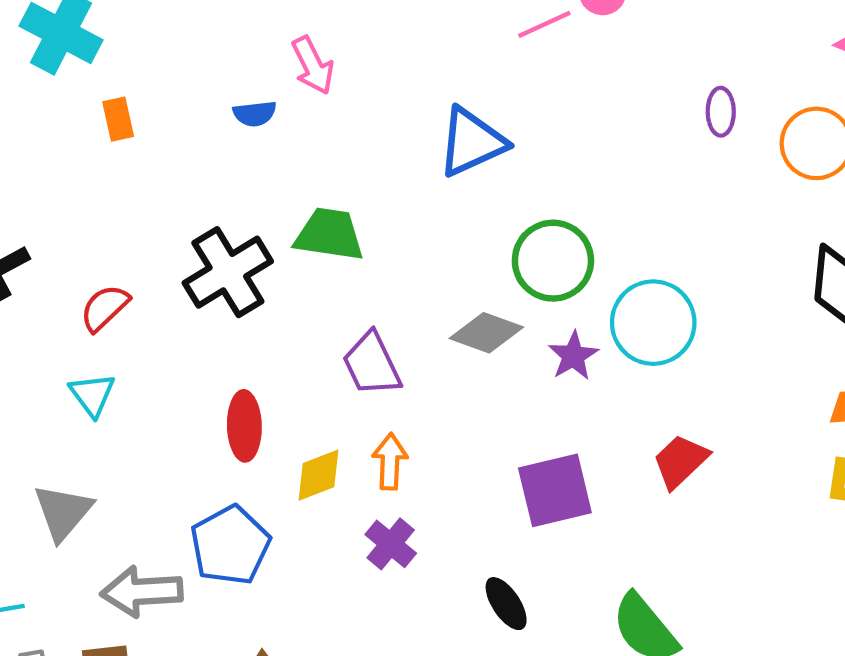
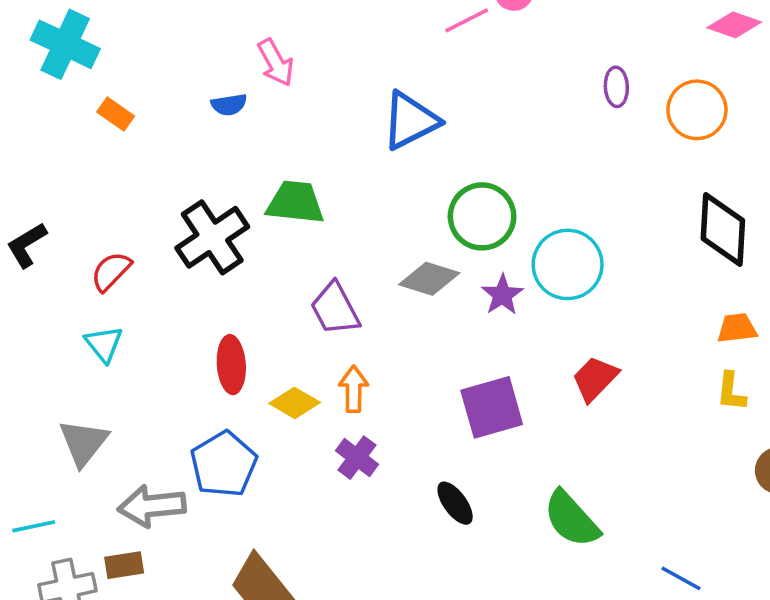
orange rectangle: (118, 119) -> (116, 114), turned -40
yellow diamond: (319, 475) -> (295, 403), turned 54

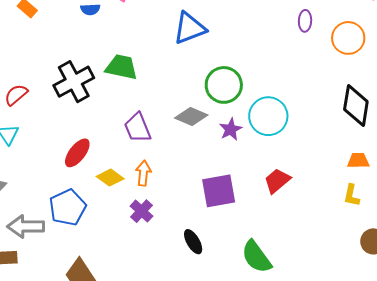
red ellipse: (231, 365) -> (77, 153), turned 36

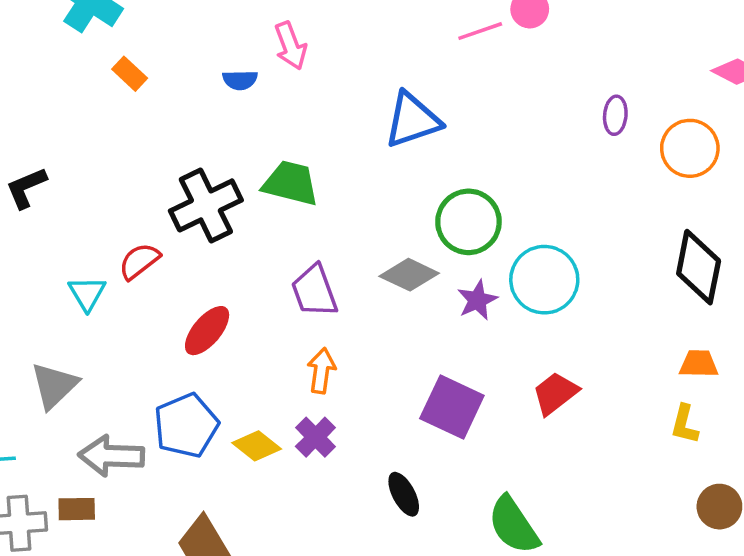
red semicircle: (16, 95) -> (139, 261), moved
yellow diamond: (110, 178) -> (257, 446), moved
purple square: (219, 191) -> (452, 407), turned 33

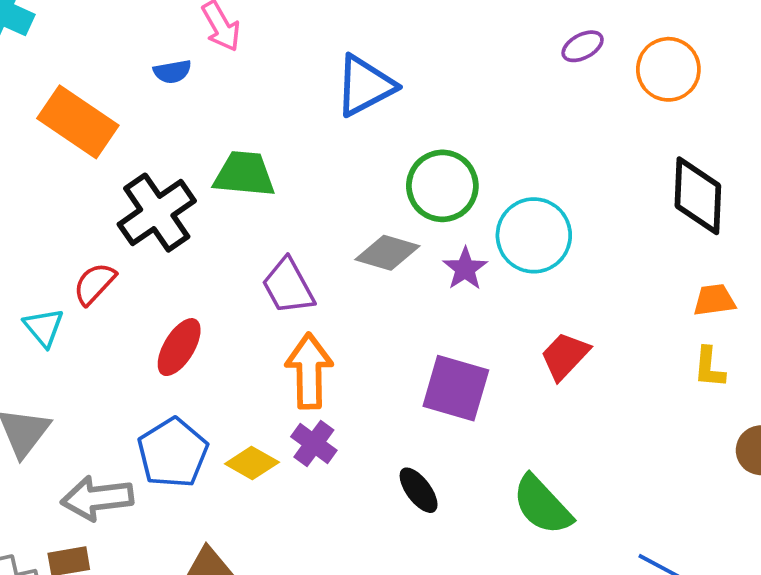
orange rectangle: (130, 74) -> (78, 122), moved, size x2.0
purple ellipse: (615, 115) -> (583, 46), turned 66
orange arrow: (321, 371) -> (309, 371), size x1.5

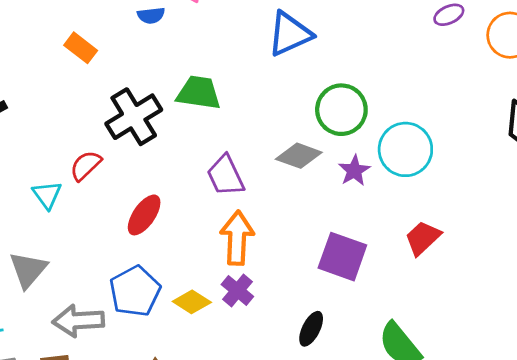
orange rectangle: (78, 122) -> (81, 48), size x0.6
black ellipse: (419, 490) -> (311, 329), turned 60

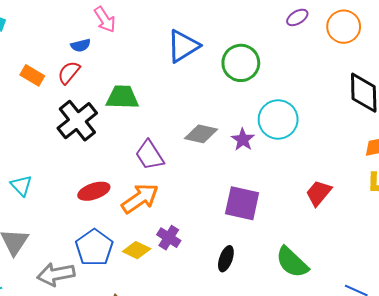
green circle: (341, 110) -> (241, 63), moved
red semicircle: (86, 166) -> (69, 73), moved
red ellipse: (144, 215) -> (94, 191), turned 44
orange arrow: (237, 238) -> (140, 198), moved, turned 60
red trapezoid: (423, 238) -> (319, 193), moved

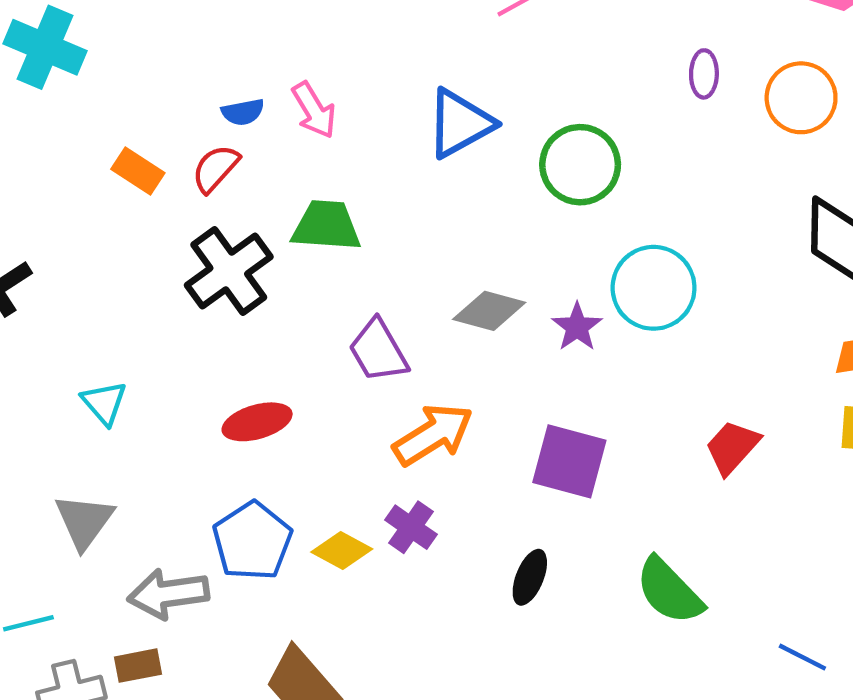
purple ellipse: (297, 17) -> (704, 74), turned -60
pink arrow: (105, 20) -> (314, 110), moved
orange arrow: (140, 198) -> (433, 435), moved

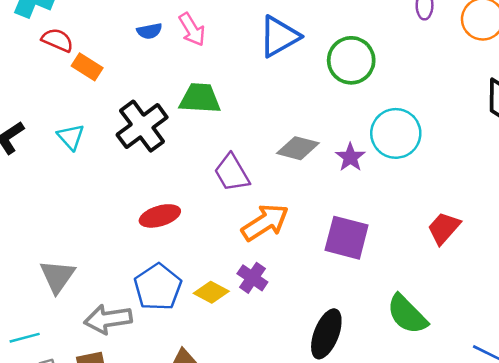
red semicircle: (215, 168) -> (57, 40), moved, turned 72
cyan triangle: (104, 403) -> (71, 137), moved
black ellipse: (530, 577) -> (326, 334), moved, size x1.5

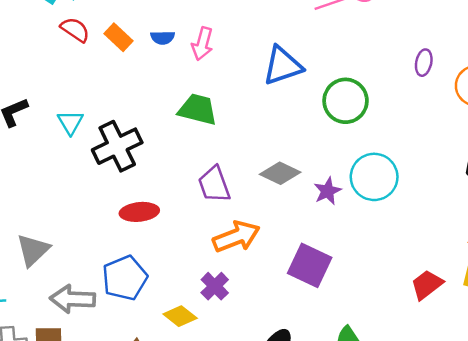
pink arrow: (192, 29) -> (202, 44), turned 36
orange rectangle: (87, 67) -> (118, 37), moved
black cross: (142, 126) -> (117, 146), moved
red trapezoid: (444, 228) -> (427, 285), moved
yellow diamond: (211, 292) -> (180, 316), moved

